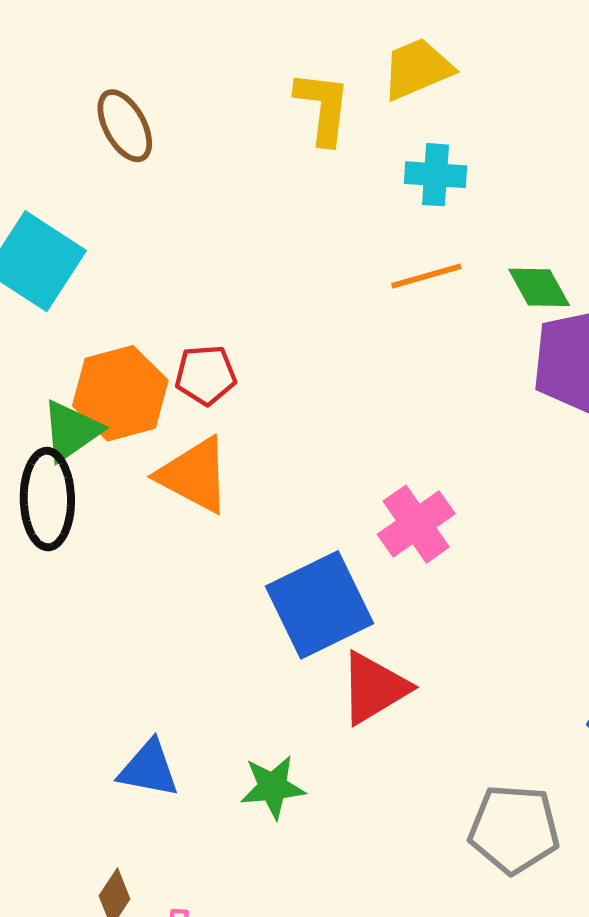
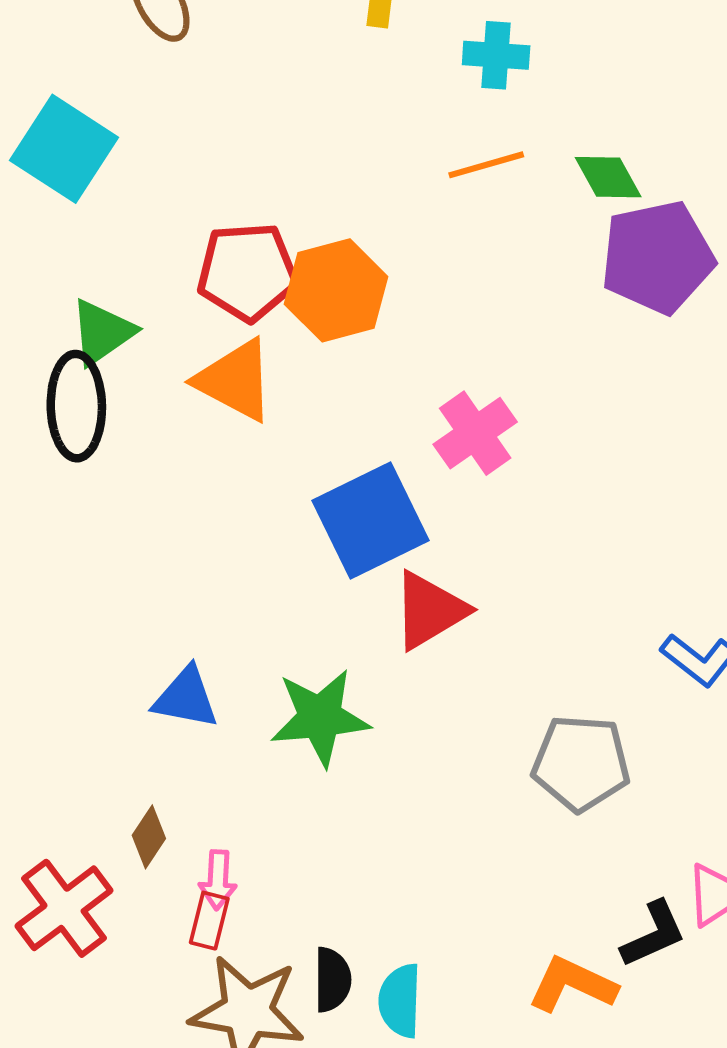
red pentagon: (206, 375) -> (247, 272), size x1.5
orange hexagon: (120, 393) -> (336, 290), moved
green star: (273, 787) -> (320, 717), size x1.4

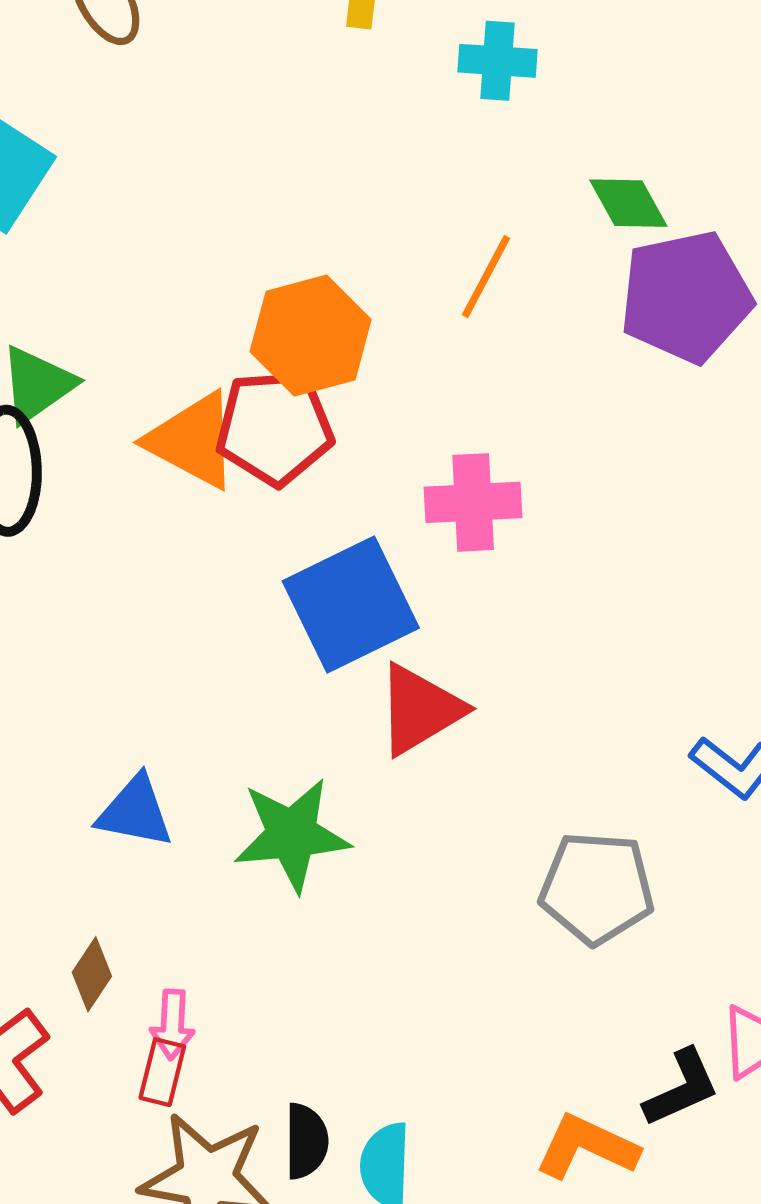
orange line: (486, 165) -> (486, 277), moved, turned -46
red pentagon: (247, 272) -> (275, 428), moved
pink cross: (475, 433) -> (473, 502), turned 32

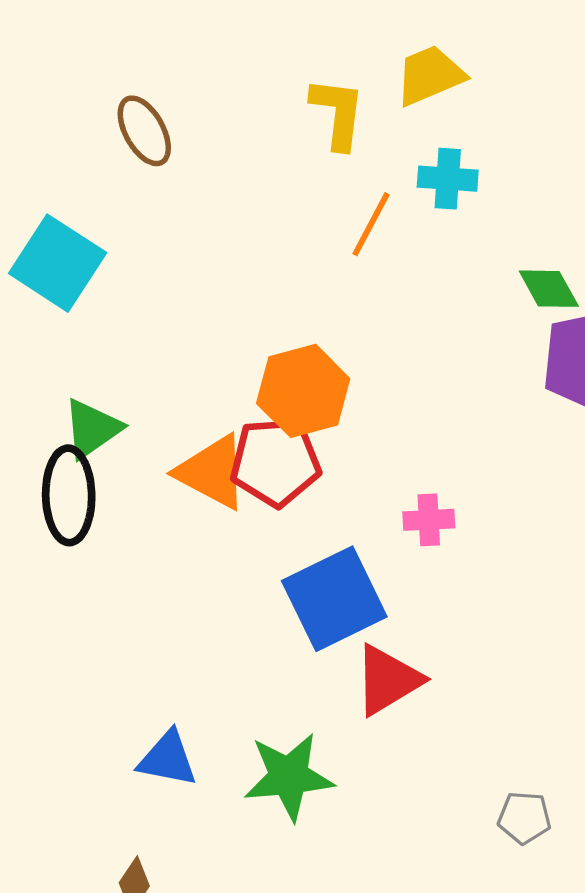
orange line: (486, 277) -> (371, 224), moved
pink cross: (473, 502) -> (429, 520), size x0.7
gray pentagon: (597, 888) -> (524, 818), size x0.6

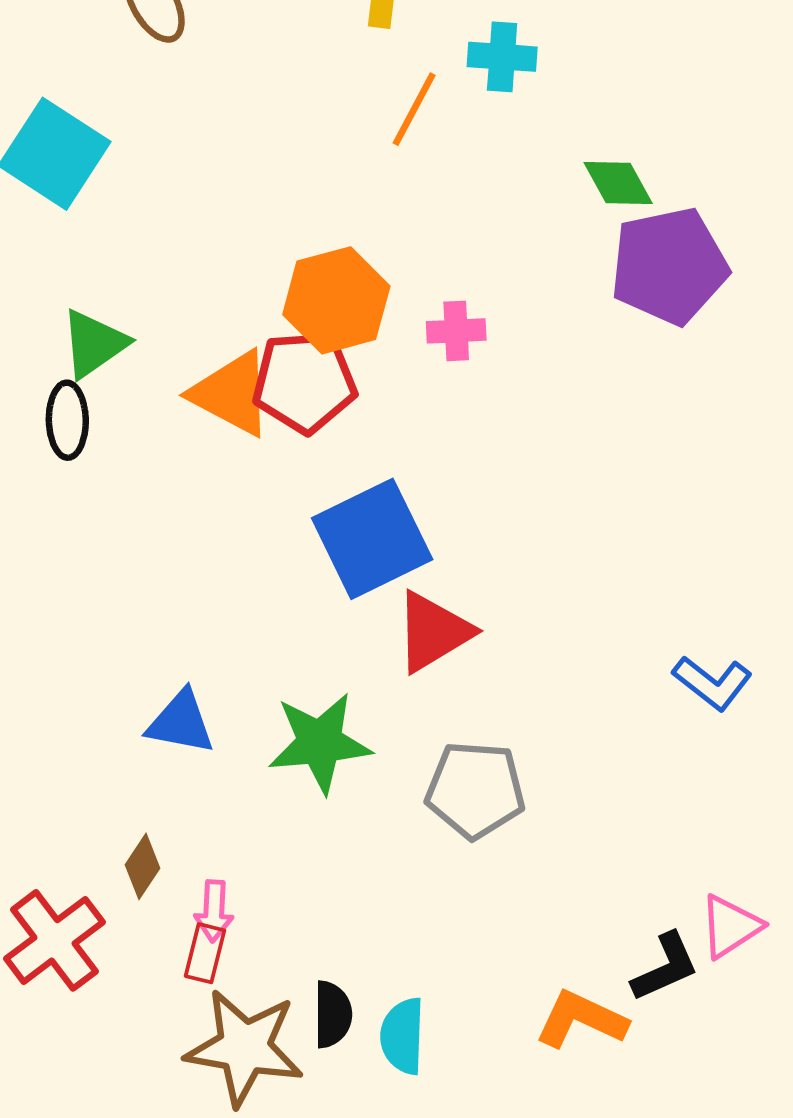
black ellipse: (69, 495) -> (67, 420), size x0.7
pink cross: (429, 520) -> (456, 331), moved
gray pentagon: (524, 818) -> (475, 790), moved, size x1.6

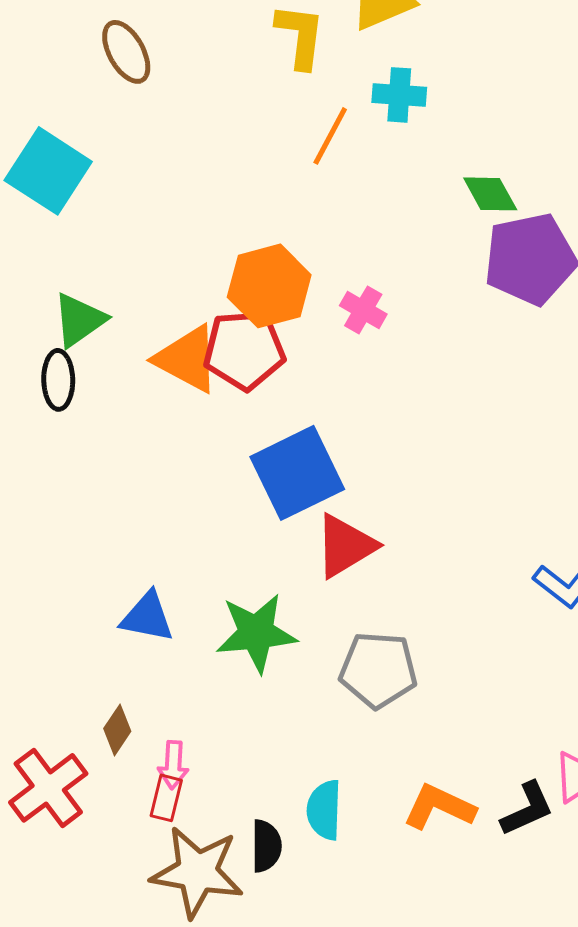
pink cross: (456, 331) -> (363, 310), turned 33
orange L-shape: (581, 1019) -> (439, 807), moved
cyan semicircle: (403, 1036) -> (324, 810), moved

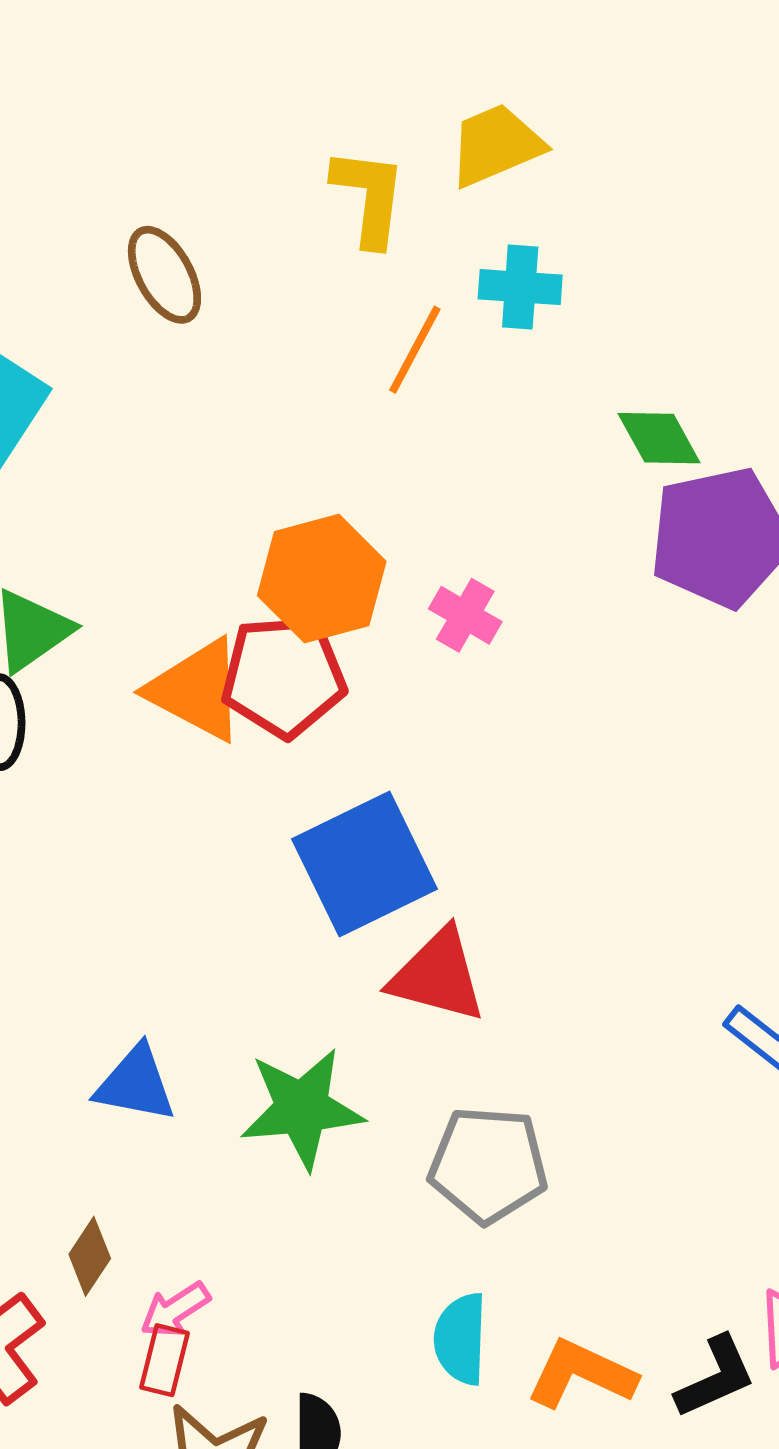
brown ellipse: (126, 52) -> (164, 275), moved
red triangle: (345, 546) -> (438, 976), turned 46
pink arrow: (173, 765) -> (175, 1310), turned 54
cyan semicircle: (324, 810) -> (461, 1339), moved

